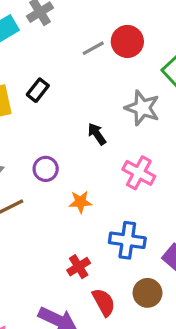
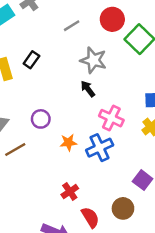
red circle: (127, 41) -> (112, 19), moved
gray star: (142, 108) -> (93, 60), moved
black arrow: (97, 134) -> (88, 89), moved
blue cross: (127, 240) -> (100, 148), moved, turned -30

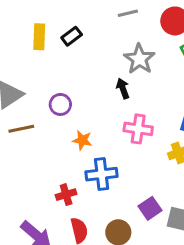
pink cross: (111, 118) -> (138, 129), turned -35
blue cross: (100, 148) -> (102, 174), moved

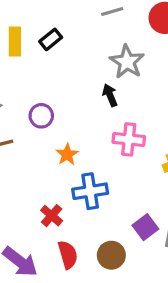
orange star: (82, 140) -> (67, 154), turned 30
red cross: (66, 195) -> (52, 216), turned -30

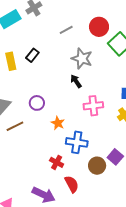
blue cross: (90, 191) -> (77, 142), turned 30
brown circle: (111, 255) -> (97, 166), moved

